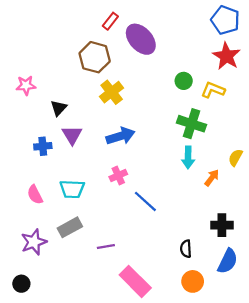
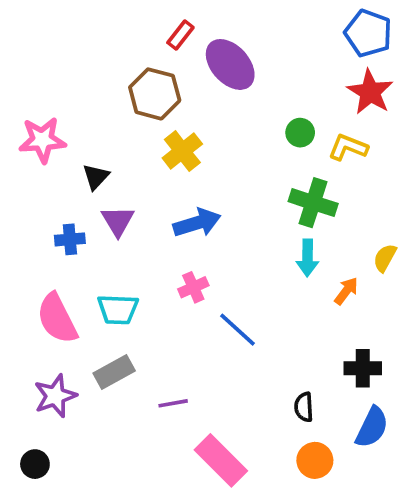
pink star: (26, 85) -> (42, 140), size x1.4
pink semicircle: (35, 195) -> (57, 319), size x1.6

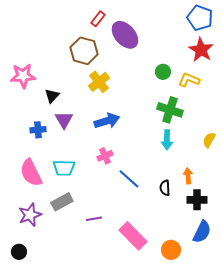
orange arrow: (346, 291) -> (188, 176), moved, turned -42
black semicircle: (304, 407) -> (165, 188), moved
pink rectangle: (221, 460) -> (133, 236), moved

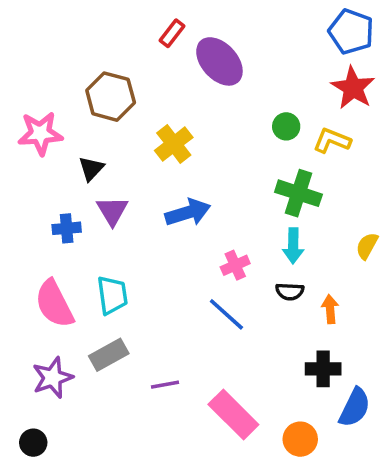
brown hexagon: (84, 51) -> (111, 97), moved
pink cross: (105, 156) -> (235, 265), moved
cyan trapezoid: (64, 168) -> (112, 295), turned -100
black semicircle: (165, 188) -> (290, 292), moved, turned -84
black cross: (197, 200) -> (323, 369), moved

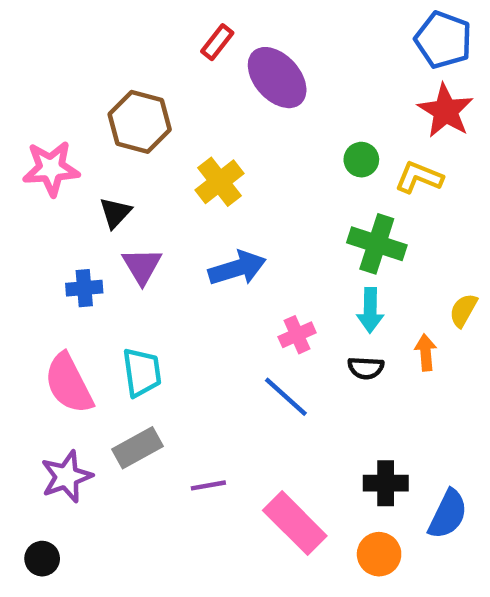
orange arrow: (330, 309) -> (426, 352), moved
black cross: (323, 369) -> (386, 483), moved

